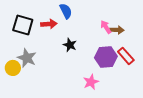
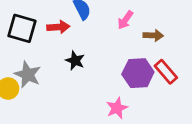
pink arrow: (106, 27) -> (125, 20), moved, turned -112
black star: (70, 45) -> (75, 61), moved

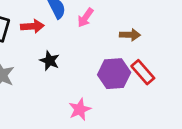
pink arrow: (125, 20) -> (85, 18), moved
pink star: (117, 108) -> (80, 109), moved

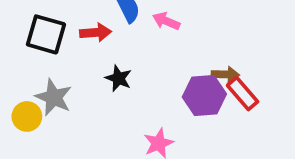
pink arrow: (85, 18) -> (166, 21), turned 78
brown arrow: (130, 35) -> (225, 74), moved

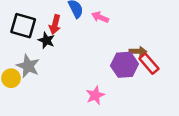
red arrow: (96, 33) -> (55, 25), turned 108
black star: (118, 78) -> (46, 40), moved

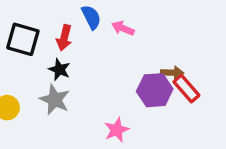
black star: (46, 40) -> (59, 70), moved
gray star: (28, 66) -> (55, 100), moved

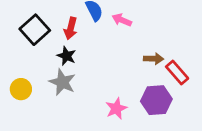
black square: (23, 39) -> (35, 30), turned 32
brown arrow: (172, 73) -> (154, 59), moved
purple hexagon: (155, 90) -> (156, 100), moved

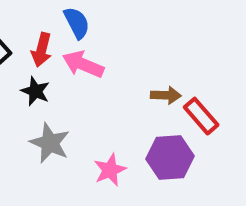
pink arrow: (122, 20) -> (83, 64), moved, size x1.4
gray star: (62, 82) -> (50, 143), moved

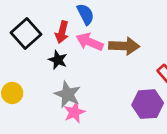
brown arrow: (166, 95) -> (124, 46), moved, size x1.5
pink star: (110, 170) -> (74, 112), moved

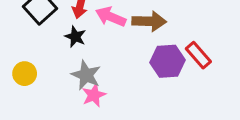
purple hexagon: (148, 104) -> (168, 61), moved

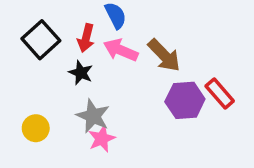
brown arrow: (149, 21) -> (164, 55), turned 44
yellow circle: (25, 74) -> (36, 128), moved

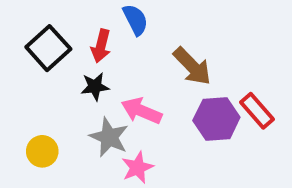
pink arrow: (121, 50) -> (142, 111), moved
black star: (81, 73) -> (95, 87), turned -30
pink star: (102, 139) -> (137, 168), moved

